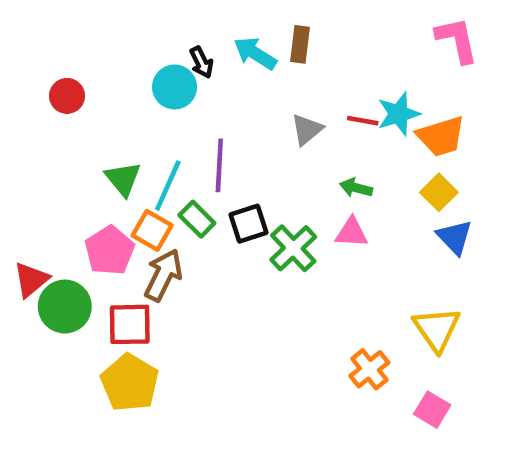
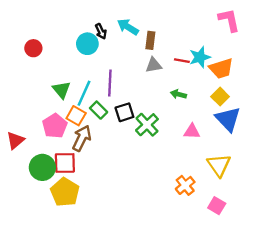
brown rectangle: (300, 44) -> (150, 40), moved
gray triangle: (307, 130) -> (154, 65), turned 30
pink triangle: (352, 233) -> (192, 131), moved
blue triangle: (455, 237) -> (228, 119), size x1.4
green circle: (65, 307) -> (42, 167), moved

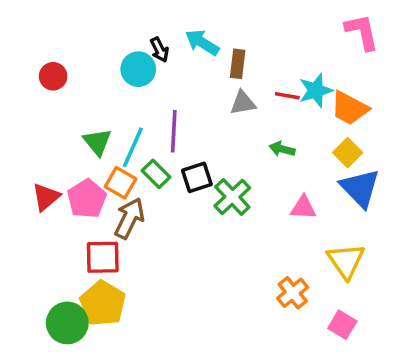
orange trapezoid: (221, 68) -> (349, 108), turned 45
red triangle: (15, 140) -> (46, 197), moved
green circle: (42, 167) -> (67, 323), moved

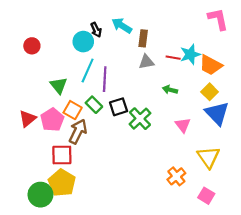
cyan line: (133, 147) -> (88, 70), moved
pink triangle: (303, 208) -> (183, 125), turned 49

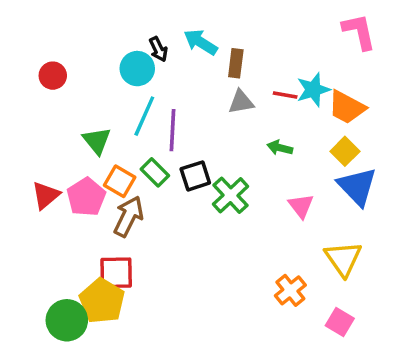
red square: (62, 155) -> (116, 273), moved

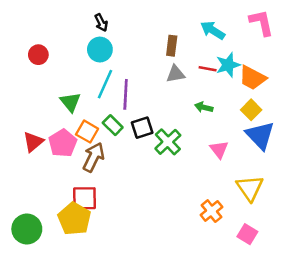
cyan arrow: (201, 42) -> (213, 30), moved
black arrow: (158, 49) -> (101, 23), moved
green circle: (67, 320) -> (27, 229), moved

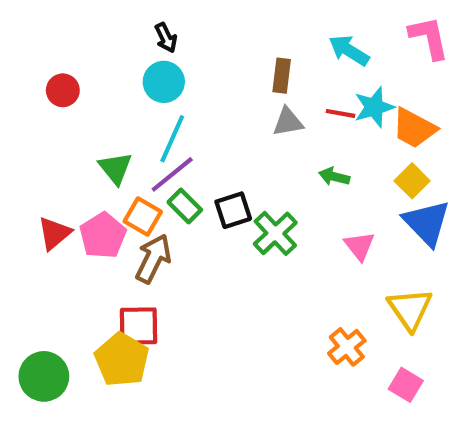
purple line: (126, 94) -> (172, 174), moved, turned 48

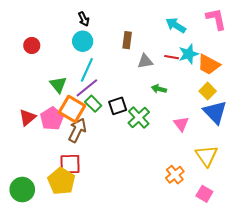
brown rectangle: (282, 76) -> (127, 40), moved
green arrow: (334, 177) -> (159, 89), moved
orange square: (143, 217) -> (72, 109), size x1.4

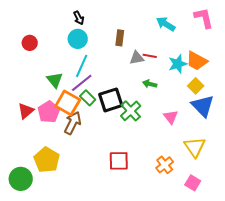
cyan star: (189, 54) -> (178, 64), moved
red line: (172, 57) -> (150, 56), moved
black square: (118, 106) -> (111, 100), size x1.4
red square: (70, 164) -> (119, 161), moved
yellow pentagon: (61, 181) -> (47, 160), moved

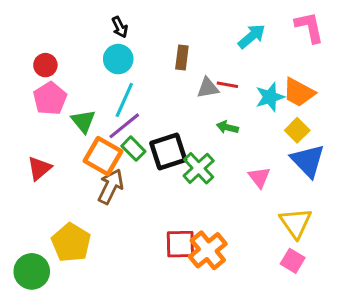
cyan arrow: (166, 24) -> (252, 36), turned 108
pink pentagon: (49, 112) -> (50, 98), moved
orange cross: (165, 165) -> (208, 250), moved, size x1.4
pink square: (193, 183) -> (293, 261), moved

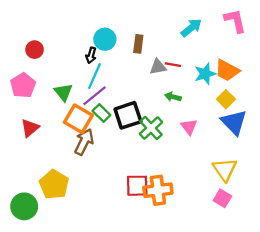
black arrow: (120, 27) -> (91, 55), moved, turned 42
cyan circle: (118, 59) -> (105, 39), moved
pink pentagon: (50, 98) -> (23, 85), moved
pink triangle: (259, 177) -> (189, 127), moved
orange cross: (208, 250) -> (158, 190), turned 32

